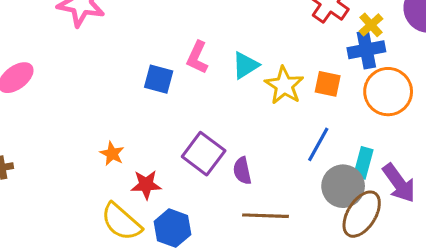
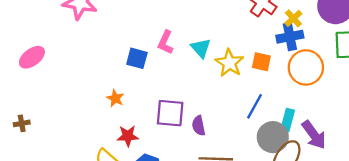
cyan triangle: (245, 65) -> (201, 48), turned -40
orange star: (112, 154) -> (115, 98), moved
purple square: (204, 154) -> (170, 113), turned -32

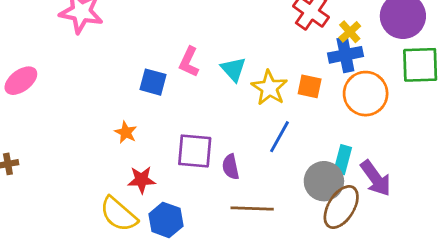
blue line: (255, 106) -> (279, 137), moved

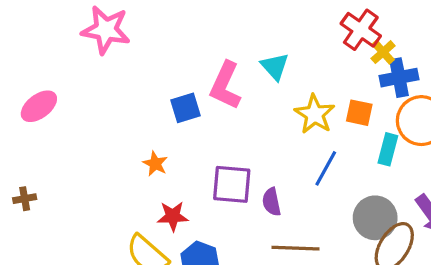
yellow cross: (350, 32) -> (383, 52), moved
pink L-shape: (189, 62) -> (225, 86), size x1.4
cyan triangle: (233, 69) -> (275, 66), moved
blue square: (153, 82) -> (186, 108), turned -32
cyan rectangle: (343, 160) -> (388, 149), moved

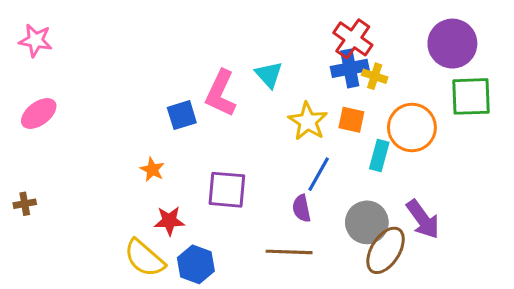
pink star: (106, 30) -> (36, 40), moved, size x0.7
yellow cross: (383, 52) -> (375, 76), moved, turned -30
blue cross: (399, 78) -> (350, 68), moved
purple semicircle: (272, 202) -> (302, 208), moved

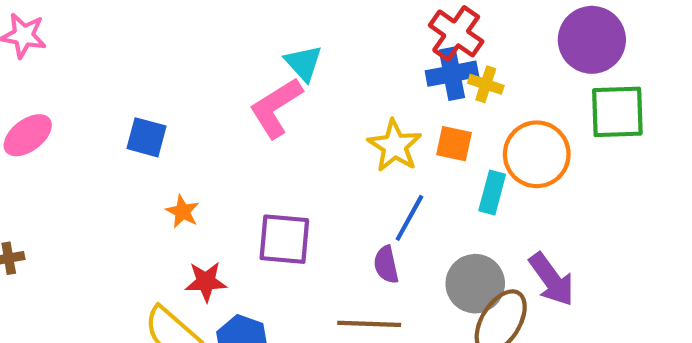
cyan triangle: (269, 75) -> (303, 63), moved
pink L-shape: (221, 93) -> (276, 108), turned 33
blue square: (182, 115) -> (146, 137), moved, turned 32

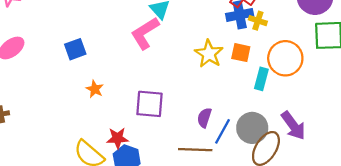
blue square: (146, 137) -> (75, 49), turned -35
blue line: (409, 218) -> (223, 131), moved
purple semicircle: (386, 265) -> (204, 118), turned 30
red star: (206, 282) -> (118, 138), moved

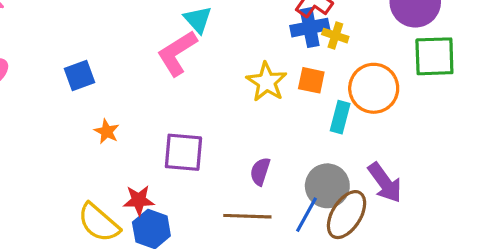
blue line: (223, 131) -> (307, 215), moved

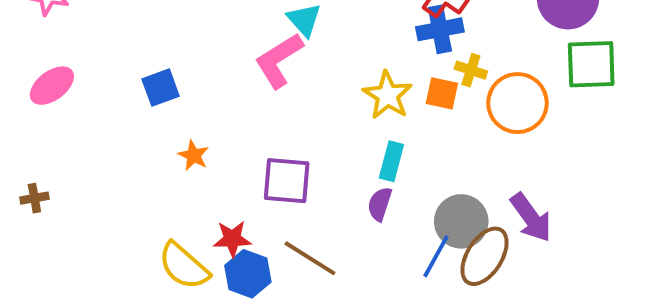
yellow cross: (335, 36) -> (471, 70), moved
cyan rectangle: (340, 117) -> (391, 161), moved
brown line: (247, 216) -> (310, 258), moved, turned 30

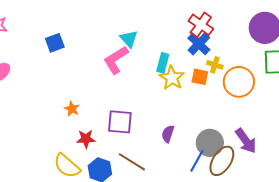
blue cross: (440, 29) -> (199, 44), turned -35
blue square: (161, 88) -> (55, 43), moved
cyan rectangle: (391, 161) -> (163, 63), moved
red star: (232, 239) -> (86, 139), moved

